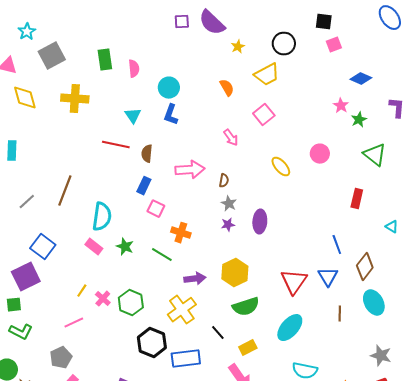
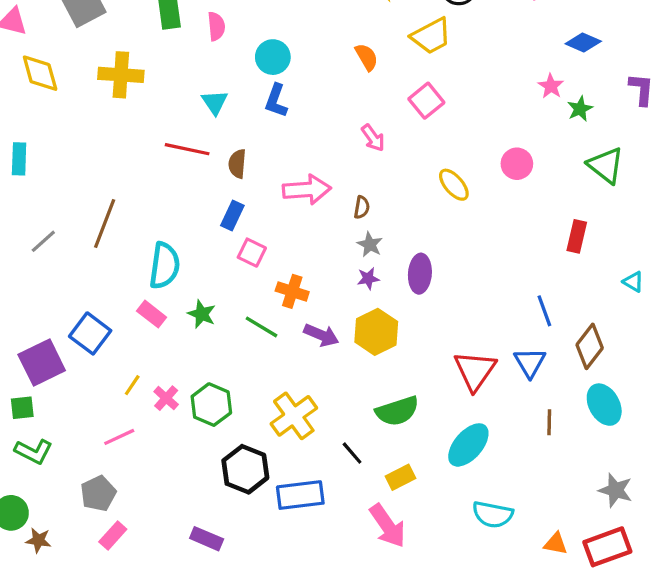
blue square: (43, 247) -> (90, 333), moved
yellow hexagon: (235, 273) -> (376, 332), moved
purple arrow: (195, 279) -> (321, 335), moved, turned 30

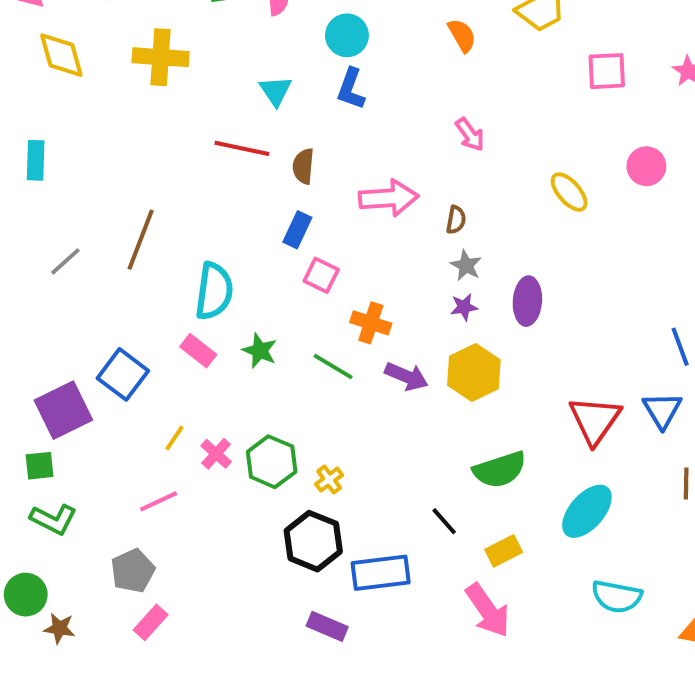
pink square: (426, 101) -> (607, 71), moved, turned 36
yellow cross: (294, 416) -> (329, 480), moved, size x0.5
purple rectangle: (207, 539) -> (327, 626), moved

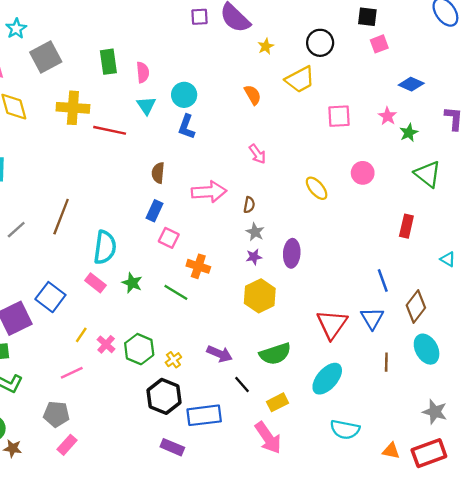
cyan triangle: (276, 91) -> (146, 105), moved
red line: (242, 148) -> (110, 130), moved
purple arrow: (406, 376) -> (220, 354), moved
gray pentagon: (133, 571) -> (56, 414), turned 30

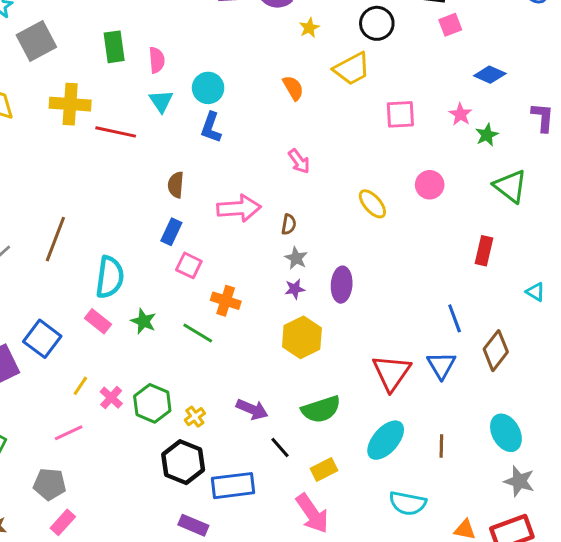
cyan ellipse: (427, 349) -> (506, 433), moved
brown line: (386, 362) -> (441, 446), moved

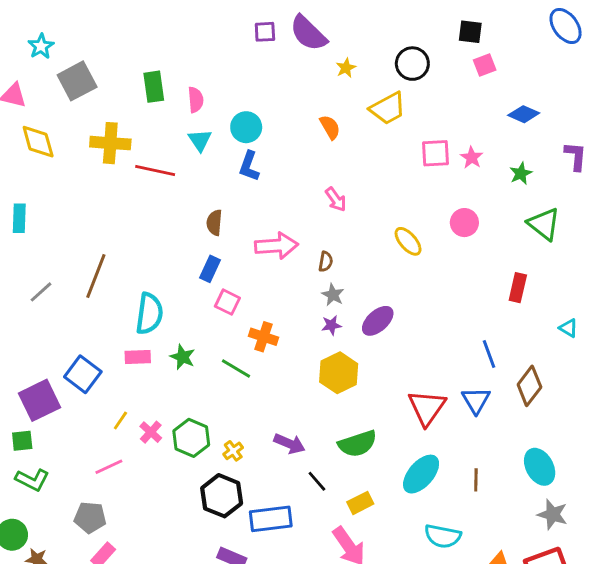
pink star: (460, 114) -> (472, 158), moved
purple ellipse: (342, 285) -> (378, 321), turned 44
pink rectangle: (98, 321) -> (138, 357), turned -40

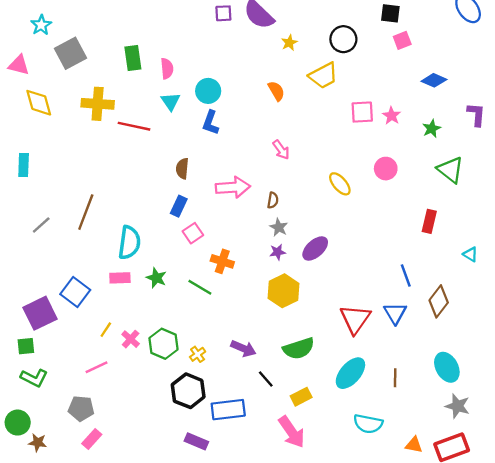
pink square: (227, 302) -> (193, 233), turned 30

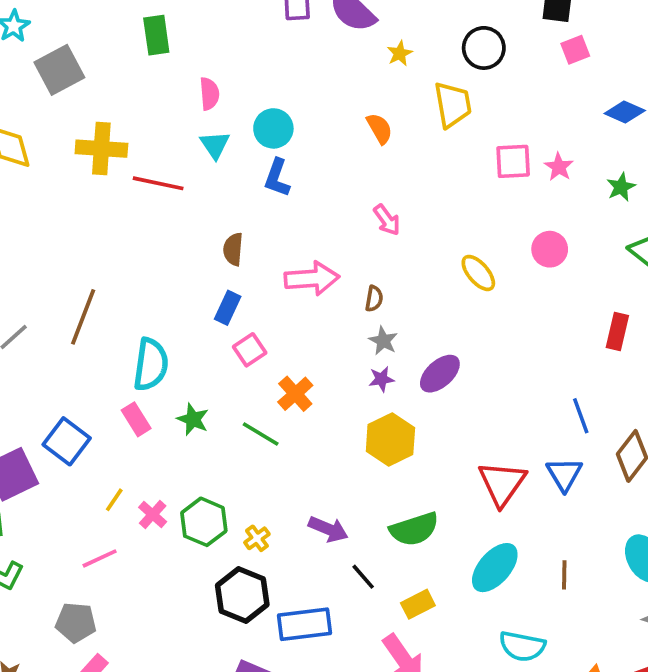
green rectangle: (133, 58) -> (156, 35), moved
yellow trapezoid: (323, 76) -> (453, 105), turned -72
orange cross: (222, 261) -> (295, 394), turned 30
pink rectangle: (120, 278) -> (136, 419), turned 60

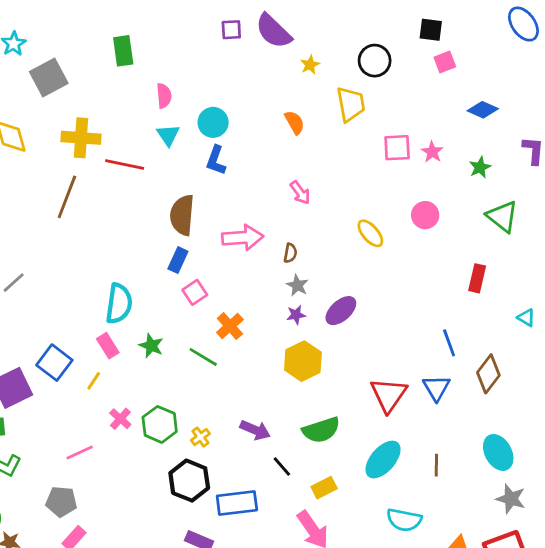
brown semicircle: (233, 249) -> (182, 215), size x1.6
brown line: (83, 317) -> (67, 197), moved
yellow line: (114, 500) -> (94, 381), moved

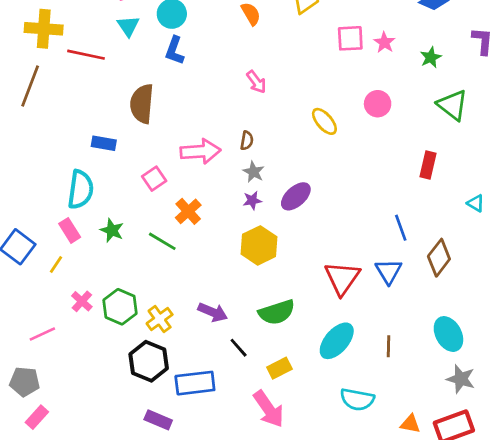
pink arrow: (243, 238) -> (200, 151), moved
blue rectangle: (178, 260) -> (104, 143), moved, turned 75
yellow cross: (200, 437) -> (160, 319), size x1.4

